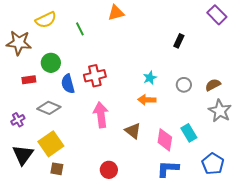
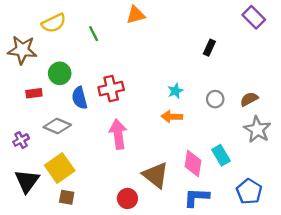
brown triangle: (133, 131) -> (156, 175), moved, size x1.4

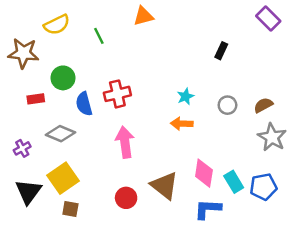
cyan rectangle: (221, 155) -> (234, 182), moved
blue pentagon: (249, 191) -> (263, 187), moved, turned 30
red circle: (127, 198) -> (126, 198), moved

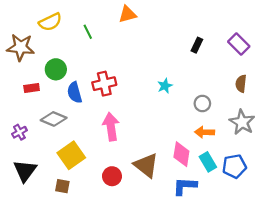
purple rectangle: (268, 19) -> (239, 44), moved
gray circle: (227, 105) -> (202, 103), moved
brown semicircle: (263, 105) -> (241, 84), moved, turned -56
orange arrow: (182, 124) -> (205, 132), moved
yellow square: (63, 178) -> (71, 155), moved

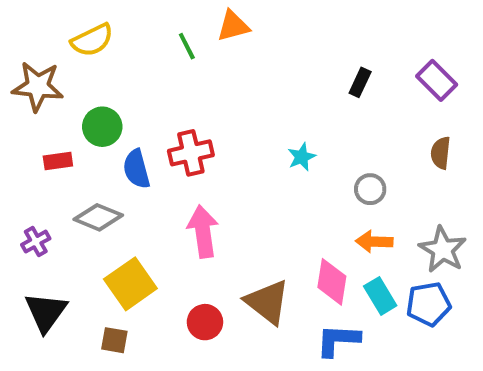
green line: (88, 32) -> (187, 46), moved
gray star: (242, 122) -> (443, 250), moved

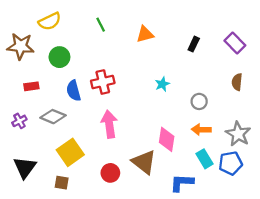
orange triangle: (233, 26) -> (145, 34), moved
green circle: (102, 127) -> (59, 57), moved
purple cross: (36, 242) -> (19, 121), moved
pink diamond: (332, 282) -> (167, 139), moved

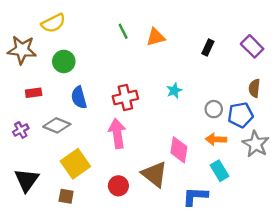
green line: (101, 25) -> (123, 31), moved
red cross: (103, 82) -> (125, 97), moved
blue pentagon: (231, 163) -> (240, 115), moved

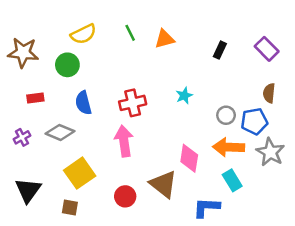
yellow semicircle: (53, 23) -> (83, 34), moved
orange arrow: (216, 139) -> (228, 147), size x1.4

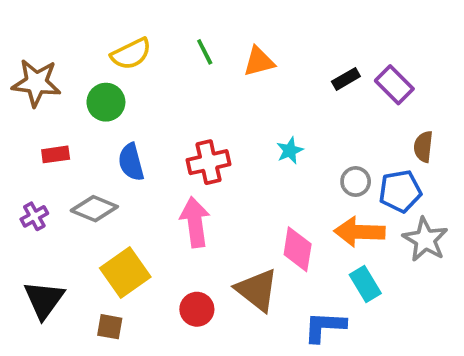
purple rectangle: (267, 49) -> (394, 85), moved
black rectangle: (220, 50) -> (346, 79), turned 35

